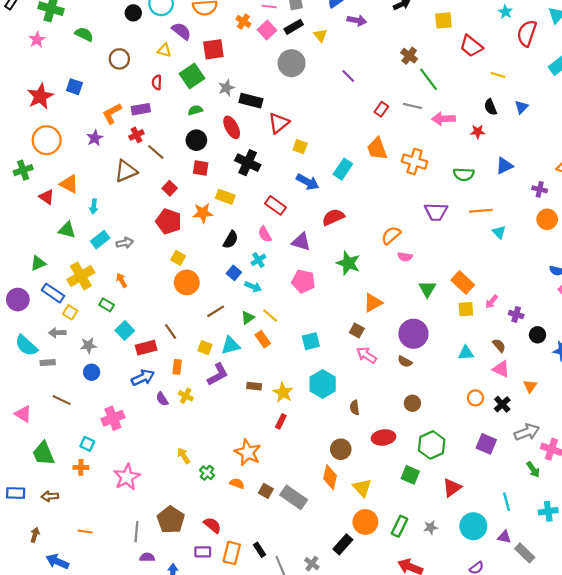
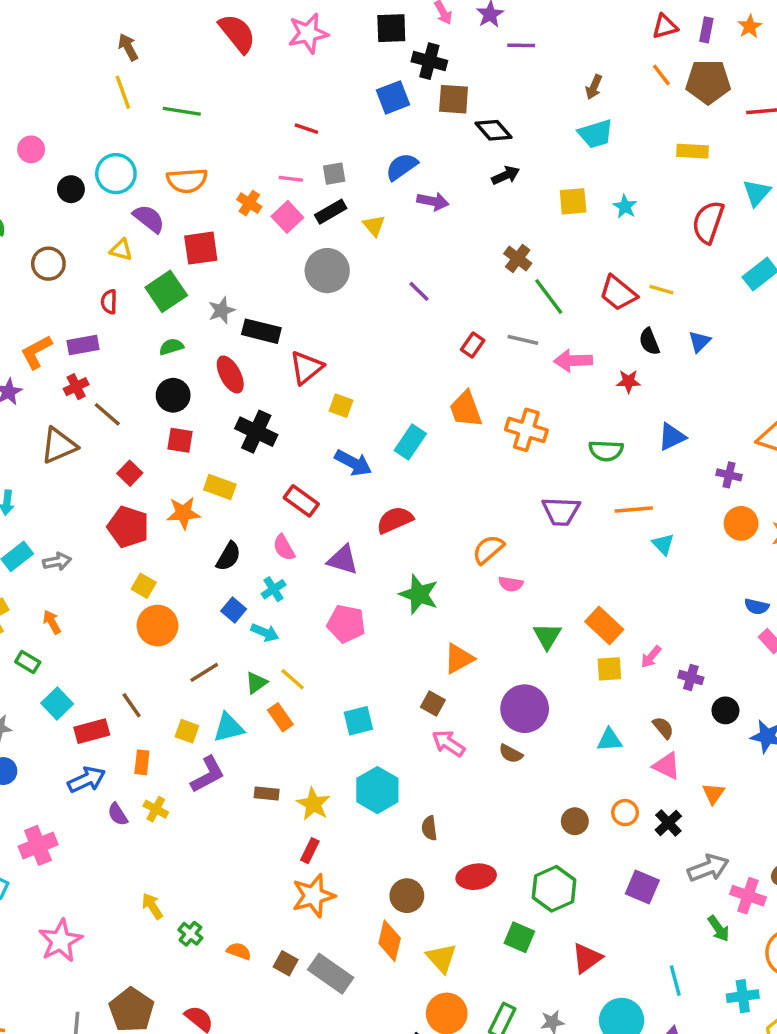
cyan star: (505, 12) -> (625, 207), moved
red trapezoid: (471, 46) -> (618, 293), moved
brown circle: (412, 403) -> (575, 821), moved
orange star: (248, 452) -> (313, 896), moved, turned 30

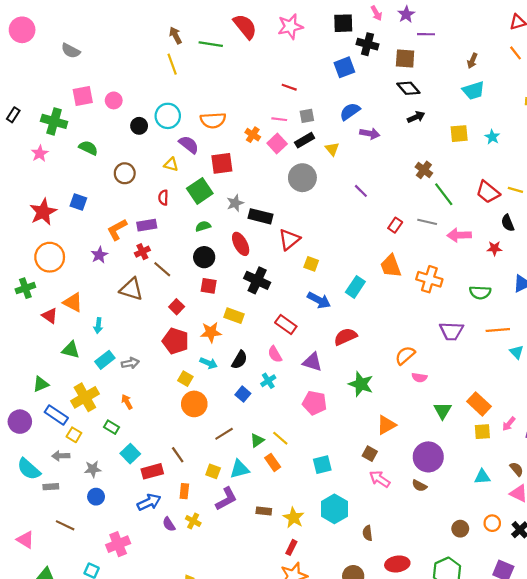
brown square: (454, 99) -> (405, 58), moved
green line: (182, 111) -> (211, 44), moved
brown triangle: (59, 445) -> (131, 289), turned 40
cyan arrow: (265, 632) -> (209, 363), moved

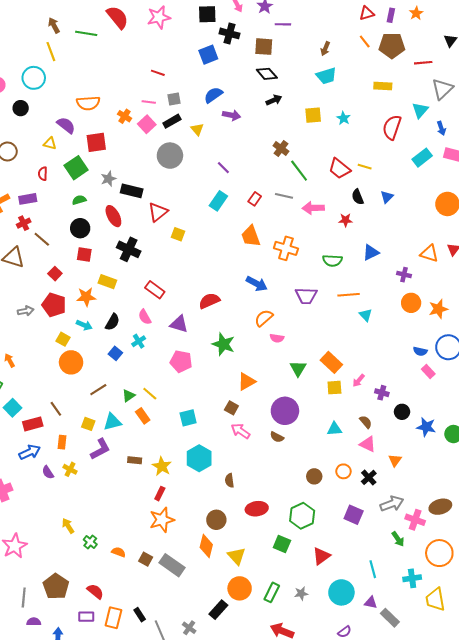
cyan circle: (168, 116) -> (34, 78), moved
cyan rectangle: (355, 287) -> (218, 201), moved
blue arrow: (319, 300) -> (257, 284), moved
gray arrow: (130, 363) -> (26, 311), moved

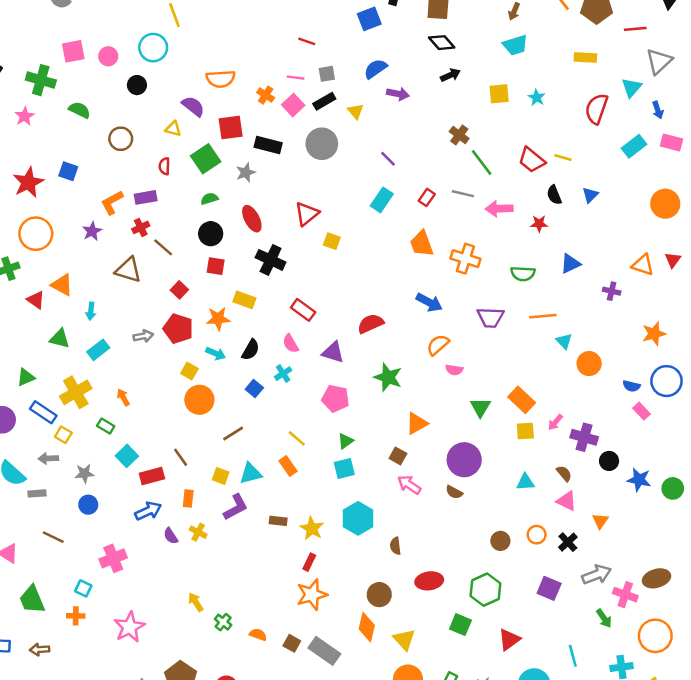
black rectangle: (132, 191) -> (268, 145), moved
orange circle: (411, 303) -> (589, 364), moved
purple cross: (382, 393) -> (584, 437), size x1.5
green triangle: (129, 396) -> (346, 441), moved

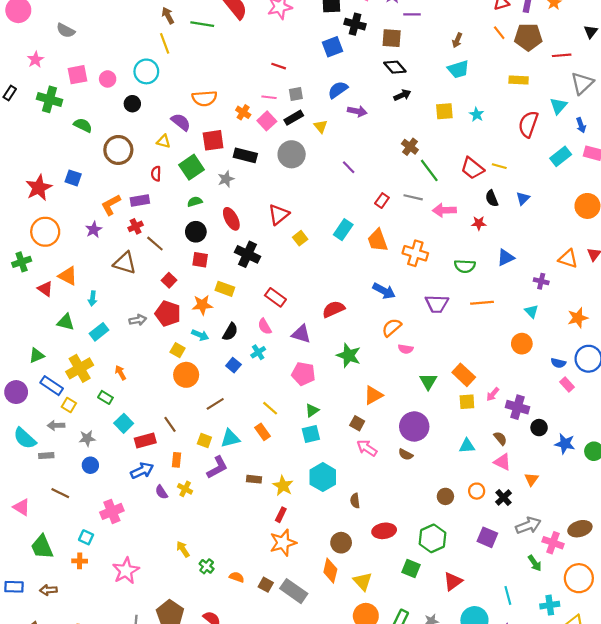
pink star: (25, 116) -> (36, 60), moved
brown circle: (121, 139) -> (118, 150), size x1.4
cyan rectangle: (382, 200) -> (343, 230), moved
yellow square: (332, 241) -> (300, 238), turned 32
cyan triangle: (564, 341) -> (531, 311), moved

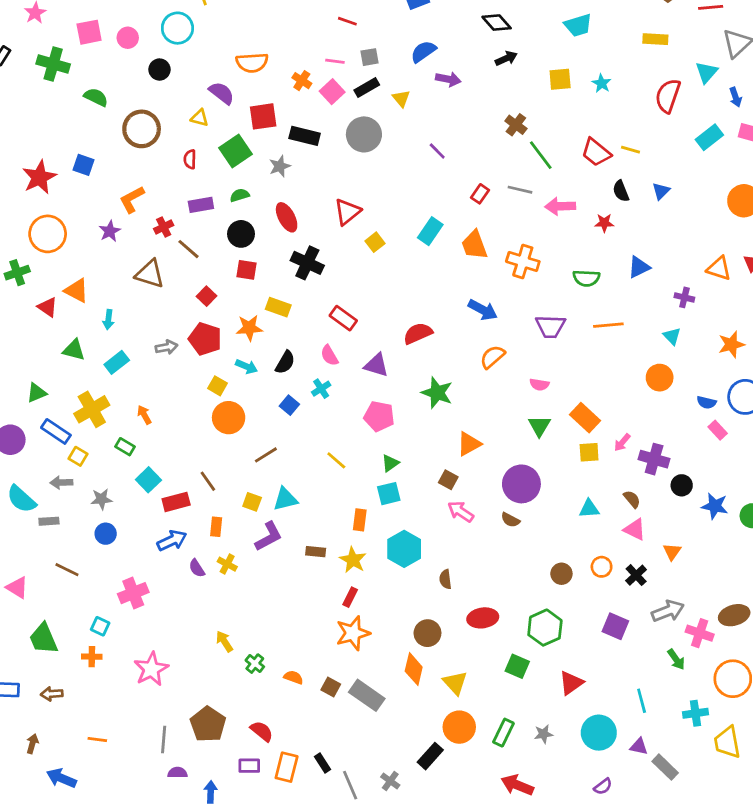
purple rectangle: (140, 201) -> (201, 205), moved
pink semicircle: (406, 349) -> (539, 384), moved
orange rectangle: (263, 432) -> (360, 520), moved, turned 42

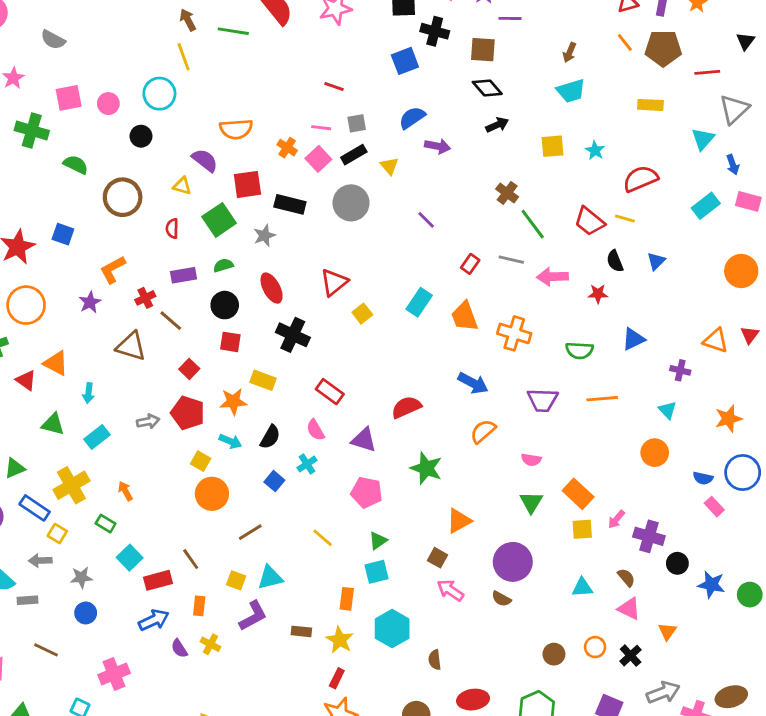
red semicircle: (668, 96) -> (640, 179), moved, turned 48

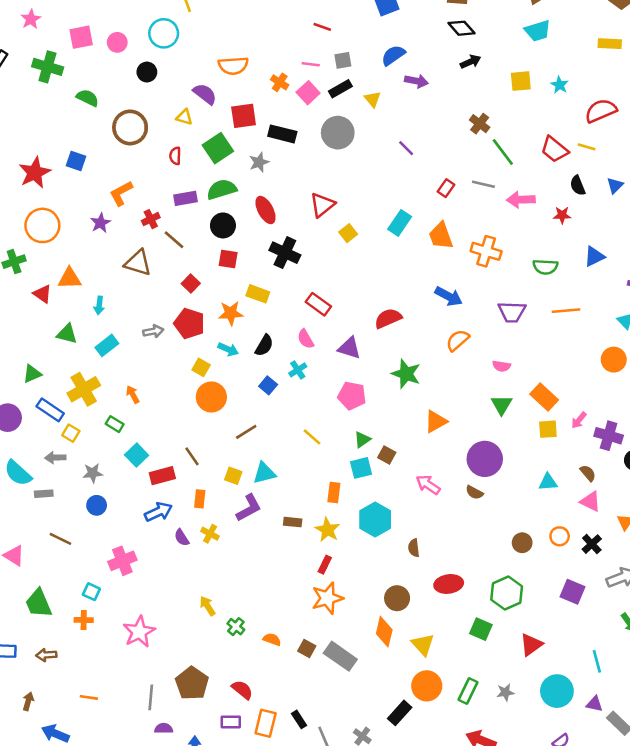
green semicircle: (223, 265) -> (222, 189), size x1.6
orange triangle: (56, 363) -> (69, 278), turned -30
brown square: (438, 558) -> (387, 455), moved

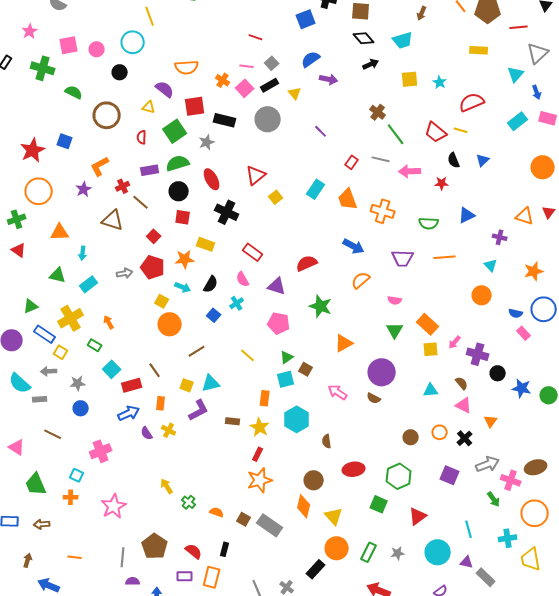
cyan trapezoid: (538, 31) -> (403, 40), moved
gray square: (343, 60) -> (272, 63), turned -32
red triangle: (42, 294) -> (19, 250), moved
black rectangle: (299, 719) -> (225, 549), moved, turned 48

